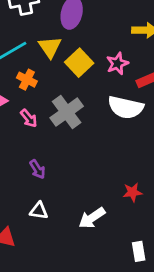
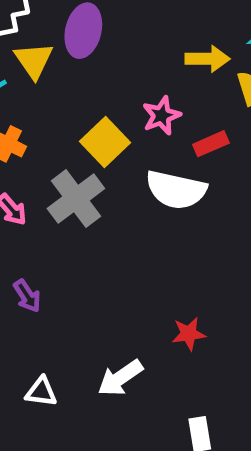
yellow triangle: (50, 47) -> (34, 60), moved
yellow square: (79, 63) -> (105, 142), moved
white triangle: (39, 211) -> (41, 392), moved

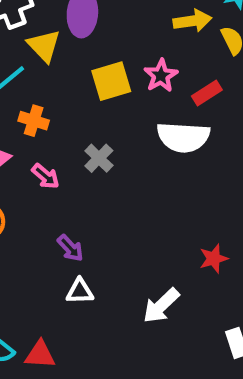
yellow square: (105, 142) -> (111, 81), moved, turned 36
gray cross: (76, 198) -> (99, 158), size x0.6
white triangle: (41, 392) -> (80, 291), moved

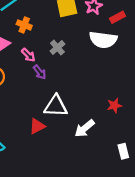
purple arrow: (70, 248) -> (40, 72), moved
white triangle: (80, 291) -> (56, 106), moved, size x1.6
red triangle: (40, 355) -> (37, 126), moved, turned -35

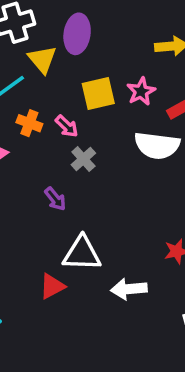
pink arrow: (28, 55) -> (67, 126), moved
white arrow: (85, 128) -> (129, 289), turned 35

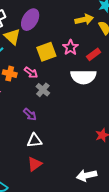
purple ellipse: (77, 34) -> (30, 20), turned 30
white triangle: (82, 253) -> (34, 141), moved, size x0.7
white arrow: (129, 289) -> (87, 175), moved

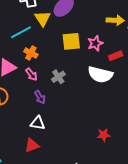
pink arrow: (31, 73) -> (31, 74), moved

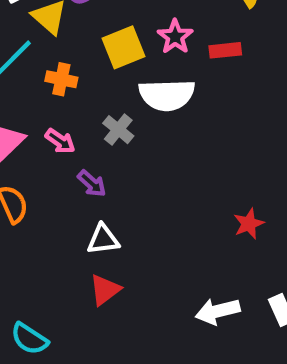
orange cross: (31, 53) -> (61, 79), moved
red rectangle: (116, 56) -> (225, 50), turned 32
white semicircle: (100, 75) -> (167, 95), moved

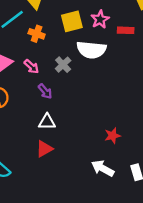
red star: (249, 224) -> (112, 136), moved
white arrow: (218, 311) -> (103, 168), turned 35

